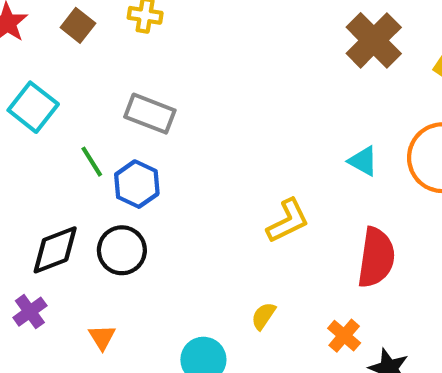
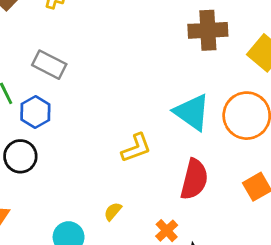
brown cross: (374, 40) -> (208, 30), turned 36
cyan triangle: (363, 161) -> (192, 112), size x1.8

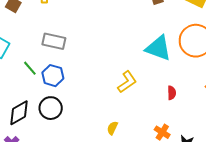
red semicircle: (194, 179) -> (172, 93), size x0.5
yellow semicircle: (113, 211) -> (112, 128), moved

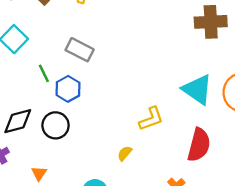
red semicircle: (172, 93) -> (199, 145), size x2.0
yellow semicircle: (112, 128) -> (125, 153), moved

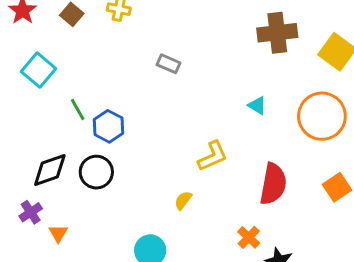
gray rectangle: (80, 50) -> (169, 64), moved, size x0.7
cyan triangle: (197, 89) -> (257, 105), moved, size x0.5
orange triangle: (39, 173) -> (58, 233), moved

